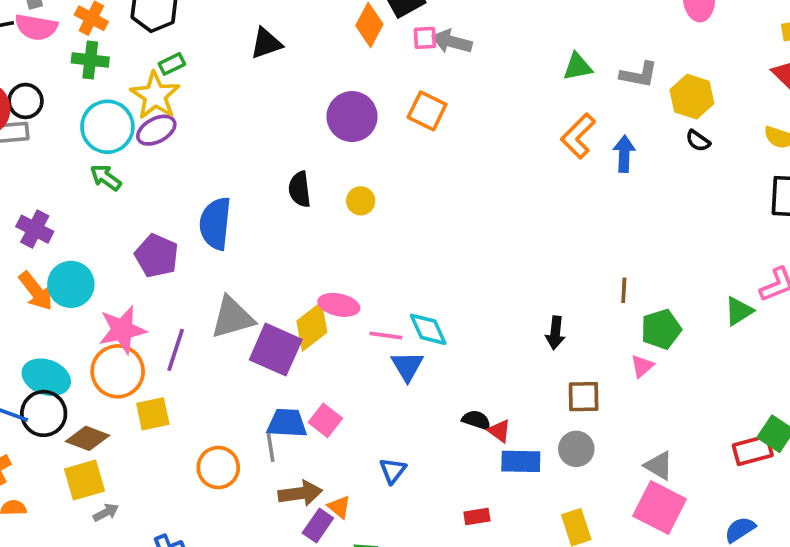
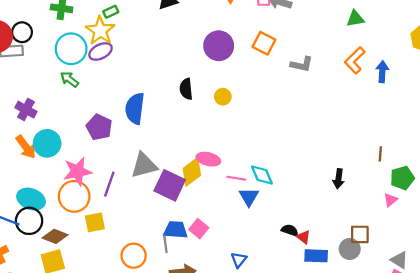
gray L-shape: (639, 75) -> (302, 64), moved
brown square: (584, 397) -> (360, 234), moved

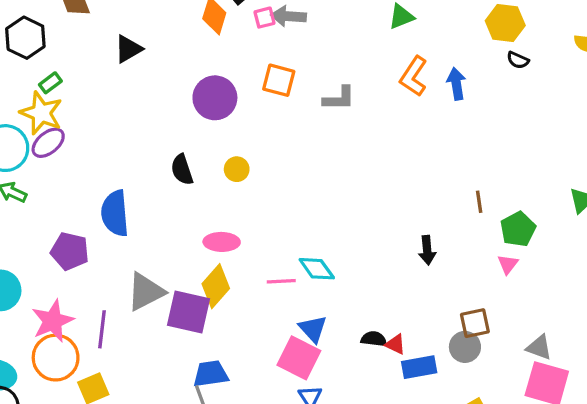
pink ellipse: (208, 159) -> (222, 242), moved
blue triangle: (249, 197) -> (313, 329), moved
pink square: (199, 229) -> (299, 358), moved, size x1.5

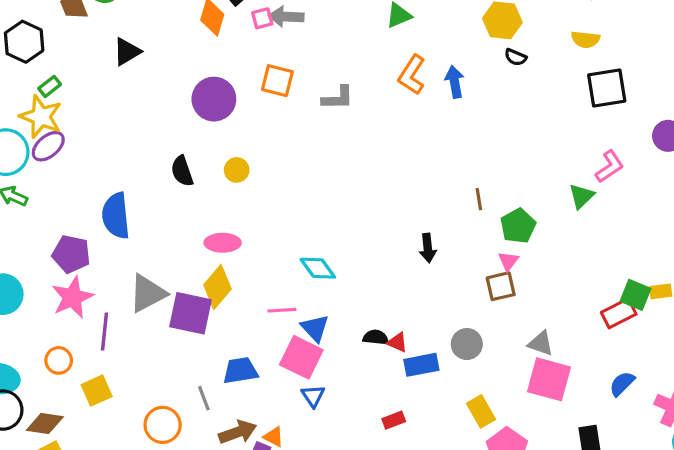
pink line: (281, 281) -> (282, 310), moved
pink star: (53, 321) -> (72, 297), moved
brown square: (475, 323) -> (501, 286), moved
orange circle: (56, 358) -> (59, 360), size x0.6
blue trapezoid: (211, 374) -> (240, 371), moved

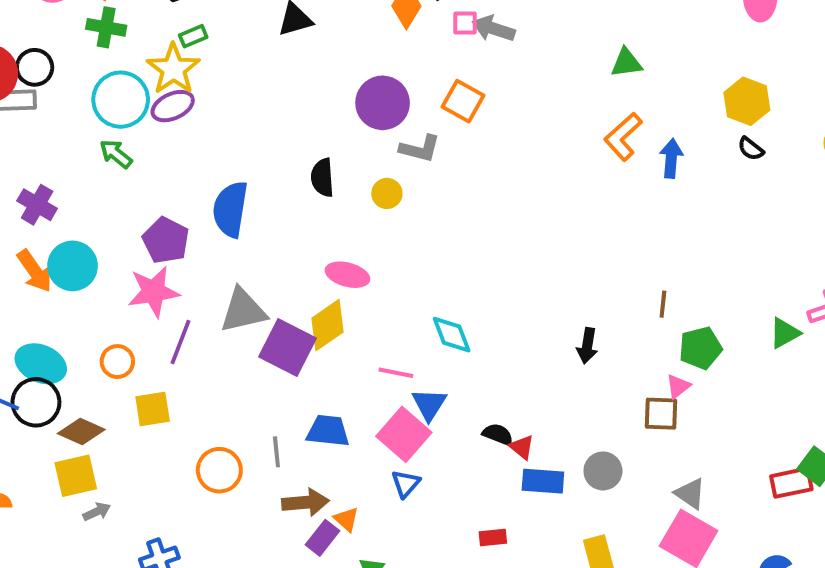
gray L-shape: (338, 98) -> (420, 149), moved

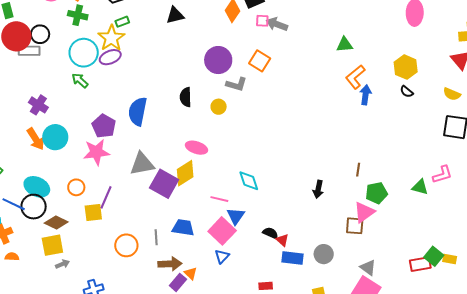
orange L-shape: (623, 137) -> (355, 77), moved
green triangle: (785, 333) -> (420, 187), turned 42
purple line: (180, 342) -> (106, 197), moved
pink triangle: (678, 386) -> (364, 212), size x1.6

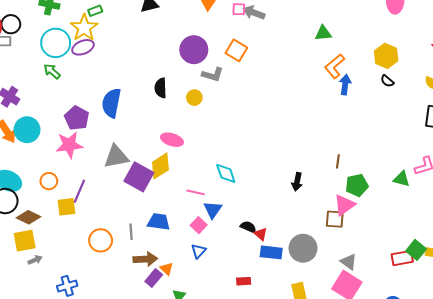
pink square: (222, 231) -> (199, 225), size x0.6
gray circle: (324, 254) -> (303, 248), size x1.4

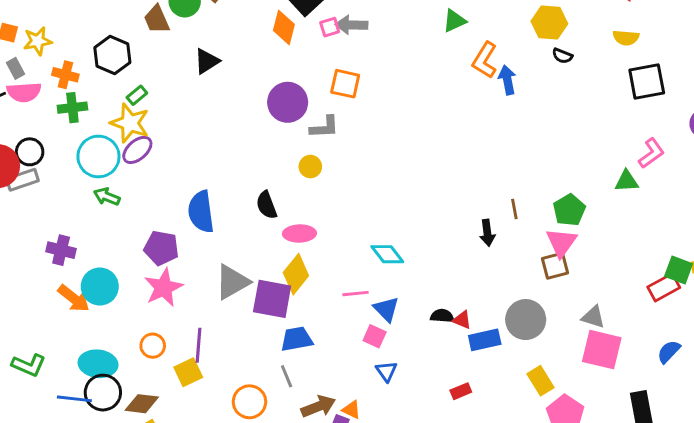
black semicircle: (161, 88) -> (267, 205), moved
brown line: (338, 161) -> (514, 209), moved
blue trapezoid: (159, 222) -> (297, 339), moved

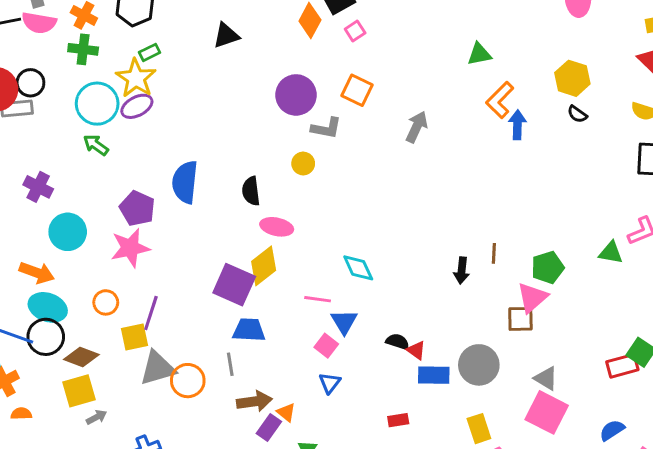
gray arrow: (351, 25) -> (417, 127), moved, turned 100
pink square: (330, 27) -> (355, 31), turned -30
gray triangle: (232, 282) -> (158, 368), moved
orange arrow: (74, 298) -> (37, 273), moved, turned -32

